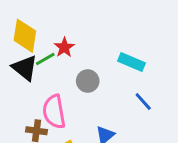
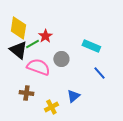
pink semicircle: (54, 112) -> (38, 67), moved, turned 120

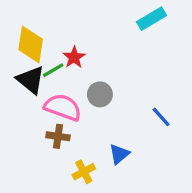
cyan rectangle: (91, 46) -> (151, 19), moved, turned -54
brown cross: (26, 93) -> (58, 136), moved

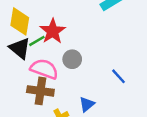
red star: (74, 57) -> (53, 31), size x1.5
brown cross: (58, 136) -> (40, 91), size x1.5

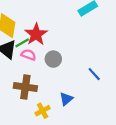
pink semicircle: (44, 69) -> (29, 55), moved, size x0.6

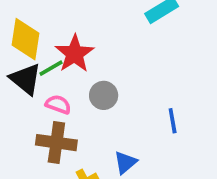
pink semicircle: (29, 55) -> (58, 104), moved
blue line: (94, 74) -> (173, 121), turned 32

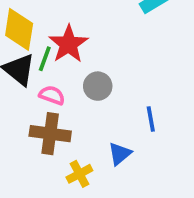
green line: (51, 68) -> (45, 59), turned -40
blue line: (173, 121) -> (151, 119), moved

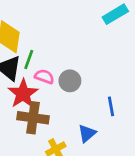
red star: (68, 44) -> (23, 94), moved
pink semicircle: (52, 95) -> (44, 77), moved

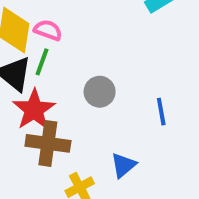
pink semicircle: (44, 77) -> (48, 30), moved
blue line: (111, 106) -> (161, 112), moved

